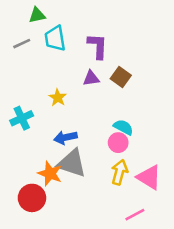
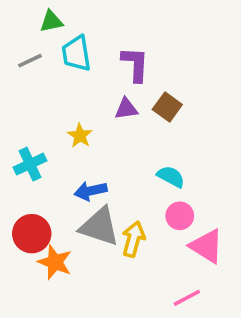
pink circle: (118, 143) -> (180, 216), moved
yellow arrow: (119, 172) -> (133, 239), moved
orange star: (50, 173) -> (55, 262), moved
red circle: (32, 198) -> (32, 234), moved

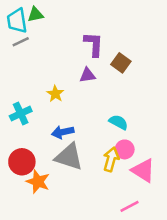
cyan trapezoid: (76, 54) -> (17, 21), moved
brown square: (167, 107) -> (121, 63), moved
yellow arrow: (133, 239) -> (111, 159), moved

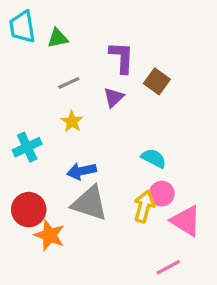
green triangle: (36, 15) -> (58, 38), moved
gray line: (21, 42) -> (69, 83), moved
purple triangle: (87, 75) -> (114, 97), turned -35

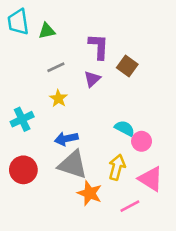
pink circle: (162, 194) -> (142, 141), moved
orange star: (50, 235) -> (90, 193), moved
pink line: (168, 267) -> (130, 206), moved

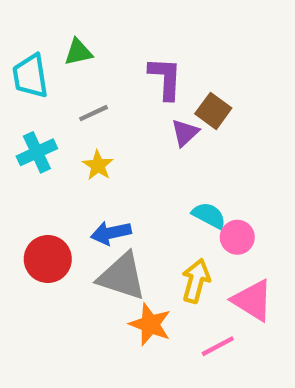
cyan trapezoid: (18, 22) -> (30, 76), moved
purple triangle: (92, 79) -> (185, 133), moved
cyan cross: (22, 119) -> (37, 152), moved
red circle: (23, 170) -> (48, 259), moved

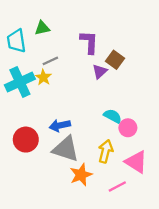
cyan cross: (37, 152) -> (20, 82), size x1.4
yellow star: (98, 165) -> (43, 77), moved
orange star: (150, 324) -> (81, 175), turned 30

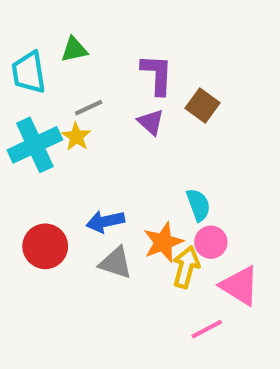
purple triangle: (100, 71) -> (151, 122), moved, turned -35
cyan semicircle: (113, 116) -> (198, 205), turned 42
pink circle: (128, 128) -> (211, 242), moved
gray triangle: (66, 149) -> (116, 263), size x0.7
orange star: (81, 175) -> (163, 242), moved

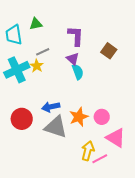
brown square: (203, 106) -> (109, 51), moved
cyan semicircle: (198, 205) -> (78, 72), moved
gray triangle: (116, 263) -> (56, 127), size x1.4
yellow arrow: (186, 267) -> (88, 151), moved

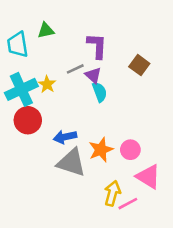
gray line: (43, 52) -> (75, 69), moved
red circle: (22, 119) -> (28, 120), moved

